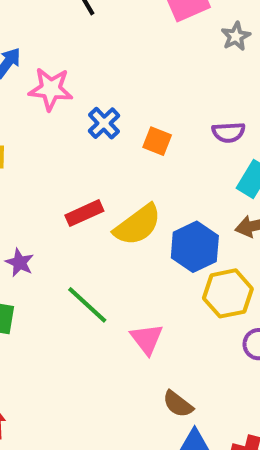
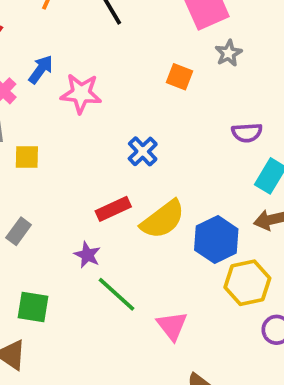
gray star: (236, 36) -> (229, 53), moved
blue cross: (104, 123) -> (143, 151), moved
orange square: (157, 141) -> (180, 77), moved
purple star: (20, 263) -> (87, 255), moved

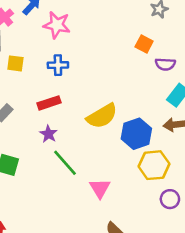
orange square: (180, 77) -> (144, 44), moved
blue cross: (143, 151) -> (58, 65), moved, turned 36
red rectangle: (113, 209) -> (49, 103), moved

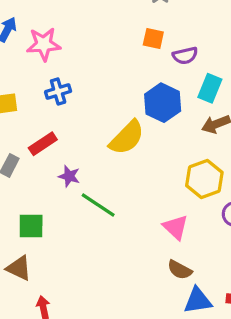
red rectangle: (49, 103) -> (43, 144), moved
blue hexagon: (136, 134) -> (163, 103), moved
pink triangle: (100, 188) -> (176, 227), moved

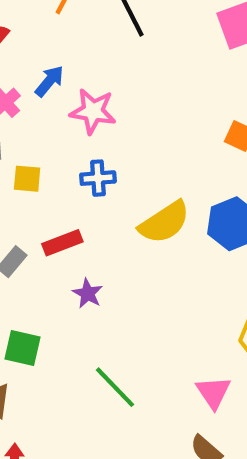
yellow semicircle: (127, 138) -> (164, 222), moved
green line: (98, 205) -> (115, 387), moved

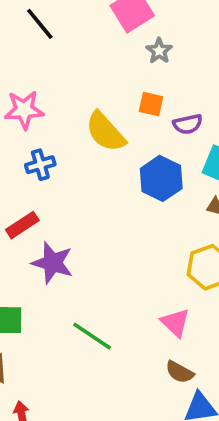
yellow semicircle: (164, 222) -> (105, 132), moved, turned 93
purple star: (88, 293) -> (53, 263), size x1.6

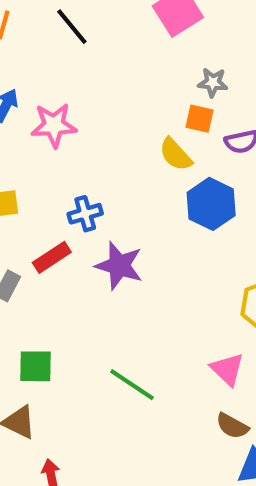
gray star: (159, 51) -> (213, 82), moved, turned -30
yellow semicircle: (105, 132) -> (176, 154), moved, size x0.7
blue cross: (40, 165) -> (85, 214), moved
purple star: (53, 263) -> (119, 266), moved

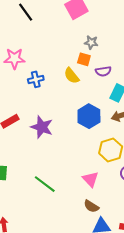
blue hexagon: (211, 204) -> (89, 116), moved
blue cross: (85, 214) -> (36, 79), moved

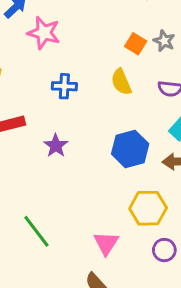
orange square: (84, 59) -> (136, 44), moved
blue cross: (36, 79) -> (64, 86), moved
purple star: (42, 127) -> (56, 146), size x0.7

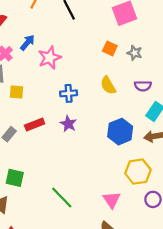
pink star: (44, 33) -> (50, 58), turned -30
orange square: (136, 44) -> (110, 48), moved
purple star: (56, 146) -> (68, 124), moved

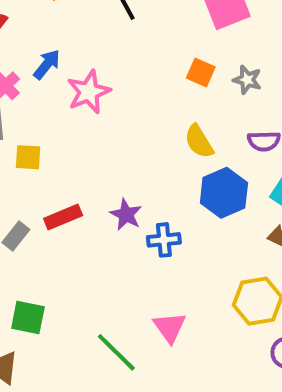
blue cross: (69, 93) -> (164, 240), moved
blue hexagon: (120, 132) -> (224, 193), moved
pink triangle: (112, 200) -> (170, 327), moved

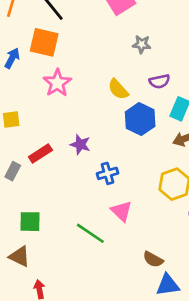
orange square: (201, 72) -> (44, 42), moved, size x1.6
pink star: (89, 92) -> (57, 83), moved
blue cross: (164, 240) -> (108, 173), moved

